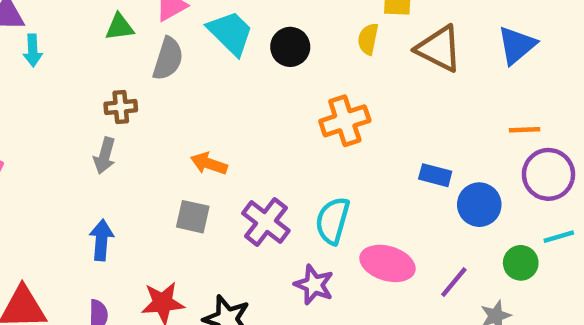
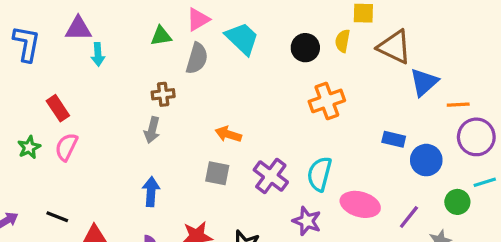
blue triangle: (517, 45) -> (424, 82), moved
black circle: (290, 47) -> (305, 48), moved

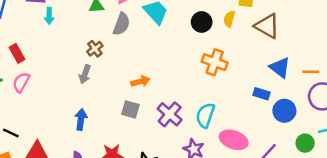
blue triangle: (424, 82) -> (280, 67), moved, turned -45
brown cross: (163, 94) -> (95, 49), turned -35
orange cross: (327, 101) -> (215, 62), turned 35
orange arrow: (228, 134) -> (141, 81), turned 144

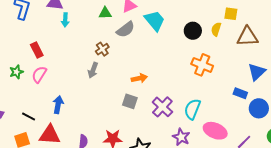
gray semicircle: (122, 24) -> (126, 29), turned 30
brown triangle: (267, 26) -> (247, 37), turned -35
blue triangle: (280, 67) -> (257, 72), turned 36
blue arrow: (81, 119) -> (58, 105), moved

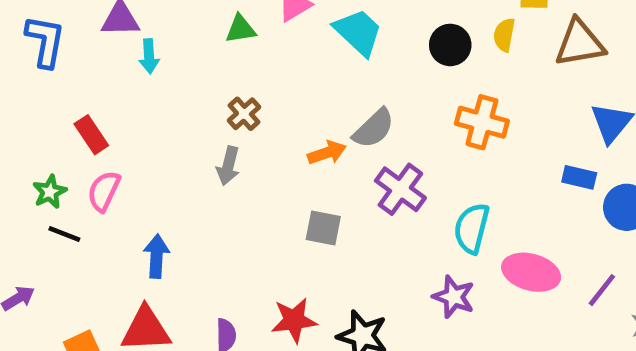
gray semicircle: (126, 29) -> (374, 128), moved
orange arrow: (139, 78) -> (327, 153), moved
purple cross: (162, 107) -> (400, 189), moved
black line: (29, 117) -> (64, 234), moved

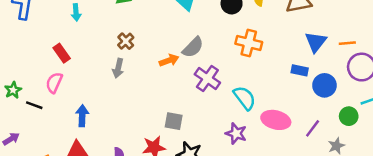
red rectangle: (91, 135) -> (62, 53), moved
green star: (50, 192) -> (13, 90), moved
gray square: (323, 228) -> (174, 121), moved
cyan semicircle: (472, 228) -> (245, 98), turned 130

